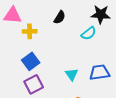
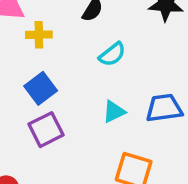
cyan semicircle: (89, 33) -> (112, 54), moved
cyan triangle: (72, 74) -> (114, 112), turned 40

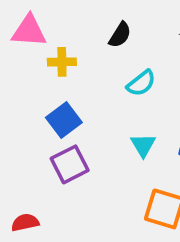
cyan triangle: (114, 112) -> (143, 145), turned -35

